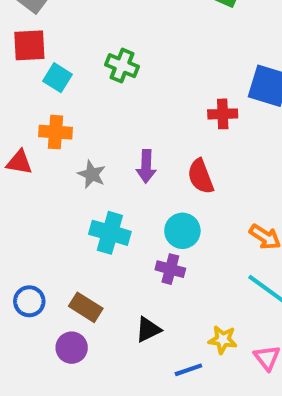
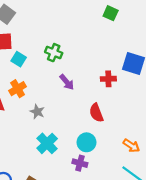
orange cross: (56, 132) -> (18, 89), turned -35
purple arrow: (146, 166) -> (67, 82), moved, turned -42
cyan cross: (110, 233) -> (47, 143), turned 30

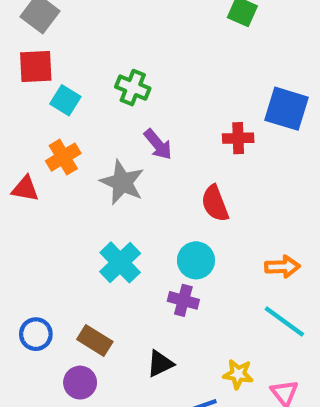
gray star: (37, 112) -> (122, 182), moved, size x1.5
orange arrow: (131, 146) -> (282, 267), turned -35

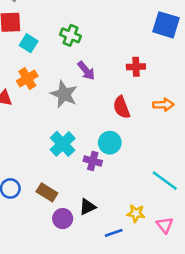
blue square: (287, 109) -> (166, 25), moved
orange arrow: (282, 267) -> (163, 105), moved
purple cross: (183, 300) -> (93, 161), moved
purple circle: (80, 383) -> (63, 219), moved

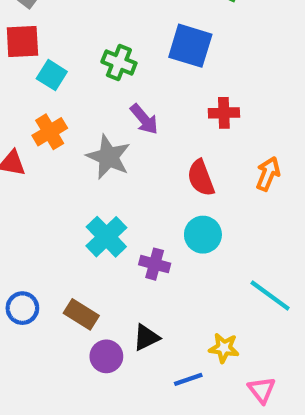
blue square: (166, 25) -> (190, 46), moved
orange arrow: (163, 105) -> (268, 174), turned -66
cyan circle: (110, 143) -> (203, 235), moved
pink triangle: (165, 225) -> (262, 390), moved

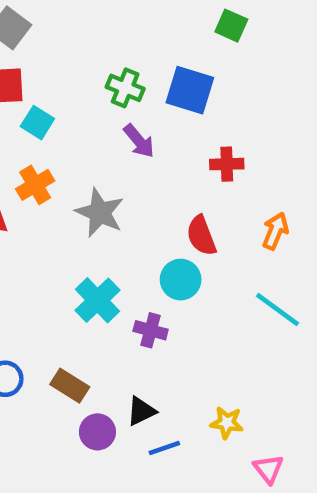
green cross: (119, 63) -> (125, 88), moved
purple arrow: (144, 119) -> (139, 141), moved
cyan circle: (203, 235) -> (181, 280), moved
cyan line: (270, 295) -> (278, 310), moved
blue line: (188, 379) -> (164, 448), moved

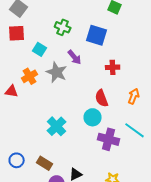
green cross: (125, 88) -> (63, 27), moved
cyan square: (37, 123) -> (40, 49), moved
gray star: (100, 213) -> (57, 72), moved
purple cross: (151, 330) -> (109, 139), moved, size x1.5

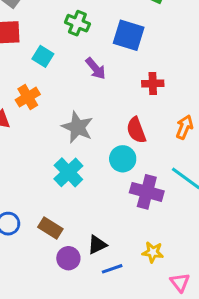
gray star: (57, 72) -> (77, 127), moved

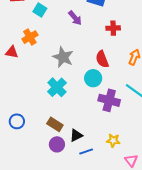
brown rectangle: (50, 228) -> (55, 124), moved

